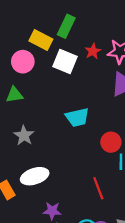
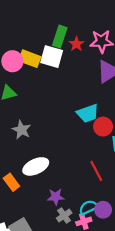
green rectangle: (66, 26) -> (60, 36), moved
yellow rectangle: (41, 40) -> (30, 59), moved
cyan trapezoid: (77, 117) -> (88, 113), moved

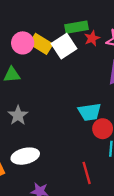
green rectangle: (60, 36) -> (76, 27), turned 50
white square: (52, 57) -> (64, 46), turned 30

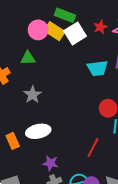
green rectangle: (76, 27) -> (65, 15), moved, turned 30
cyan trapezoid: (90, 112) -> (97, 68), moved
red line: (87, 173) -> (93, 148), turned 42

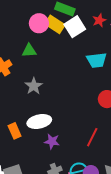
purple star: (50, 163) -> (52, 141), moved

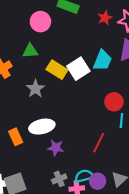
yellow rectangle: (55, 24) -> (57, 70), moved
white square: (75, 27) -> (78, 69), moved
cyan trapezoid: (97, 60) -> (102, 60), turned -60

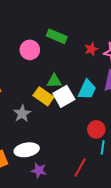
green triangle: (30, 51) -> (54, 81), moved

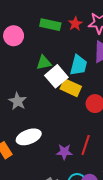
green rectangle: (57, 36) -> (50, 25), moved
yellow rectangle: (43, 96) -> (71, 88), moved
purple star: (39, 170) -> (64, 152), moved

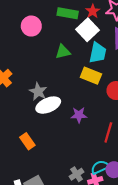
white square: (56, 76) -> (88, 30), moved
white ellipse: (29, 137) -> (48, 105), moved
purple star: (64, 152) -> (79, 115), moved

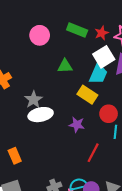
white square: (88, 30) -> (104, 57), moved
purple star: (79, 115) -> (77, 125), moved
orange rectangle: (27, 141) -> (15, 156), moved

